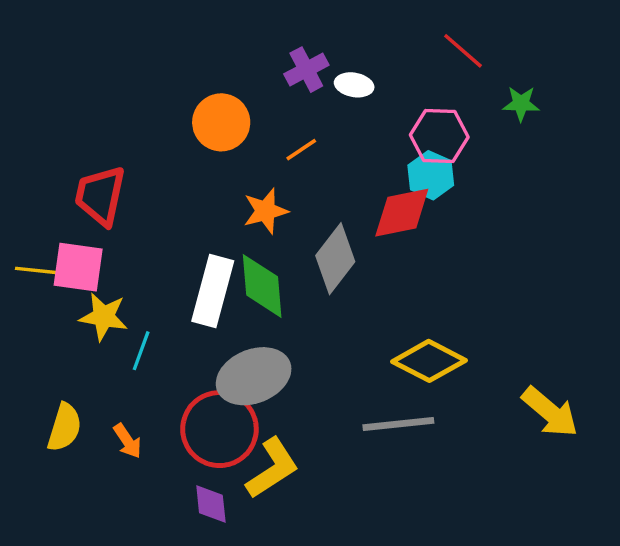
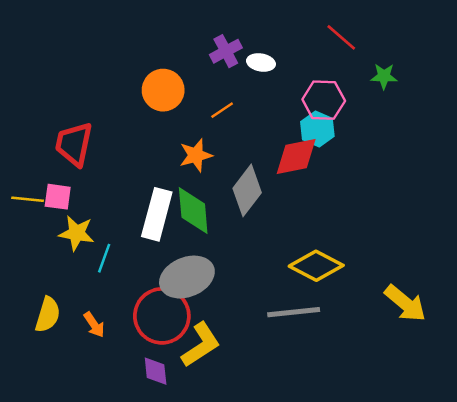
pink square: (78, 267) -> (58, 197), size x0.7

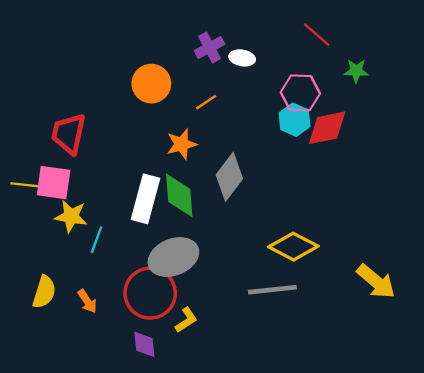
red diamond: (296, 157) -> (327, 128), moved
pink square: (58, 197) -> (54, 183), size x1.4
yellow L-shape: (201, 345) -> (186, 320), size x0.6

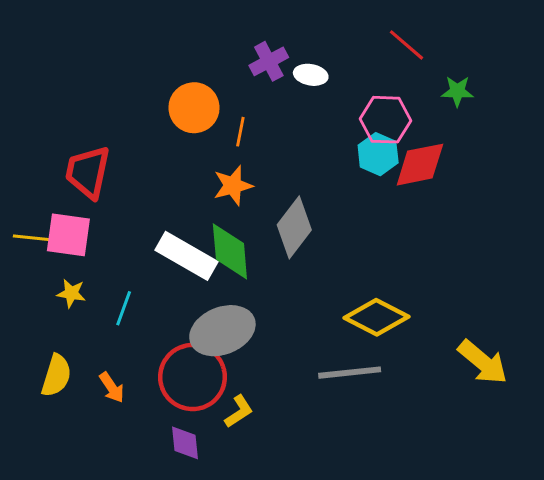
orange line: (206, 102) -> (240, 132), moved, turned -45
white rectangle: (145, 199) -> (187, 256), turned -75
yellow star: (71, 216) -> (71, 293), moved, size x0.7

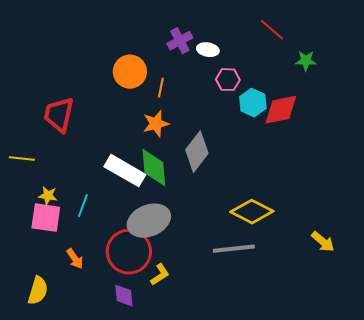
pink hexagon: (386, 120) -> (228, 80), moved, size x0.7
pink square: (68, 235) -> (46, 218), moved
yellow arrow: (483, 362) -> (323, 242), size x0.7
yellow semicircle: (56, 376) -> (38, 291), moved

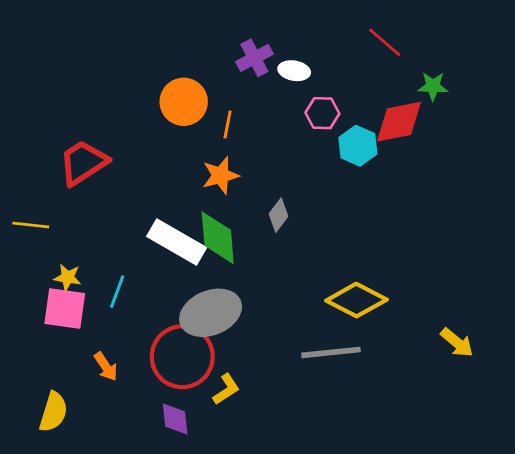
red diamond: (281, 110) -> (399, 122), moved
red trapezoid: (59, 115) -> (83, 163), turned 45
gray diamond: (197, 152) -> (279, 215), size x0.6

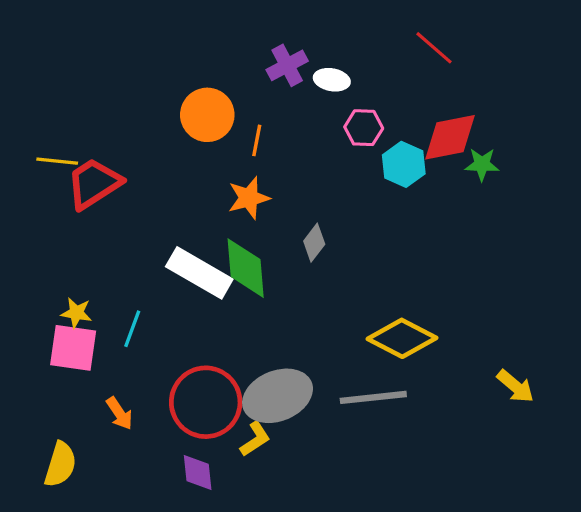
green star: (433, 86) -> (482, 164), moved
yellow line: (31, 225) -> (57, 161), moved
gray ellipse: (211, 313) -> (278, 396), moved

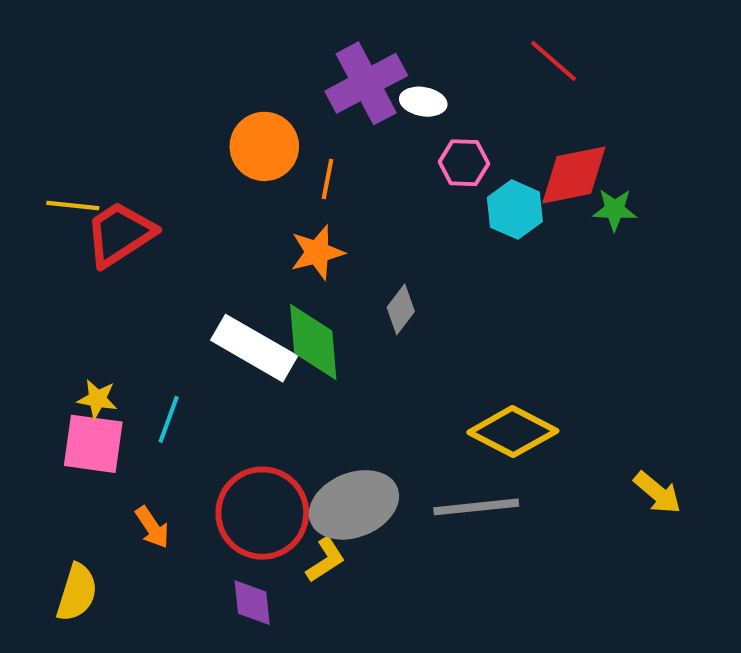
purple cross: (287, 65) -> (366, 83), size x1.5

